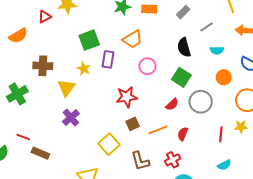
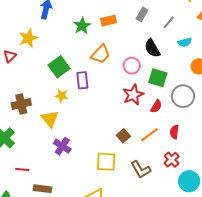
pink circle: (147, 66) -> (132, 66), moved
red star: (127, 97) -> (133, 95), moved
red line: (23, 137) -> (22, 170), moved
yellow square: (109, 144) -> (106, 162), turned -30

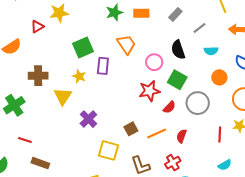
orange trapezoid: (101, 54) -> (126, 44), turned -90
purple cross: (62, 146) -> (88, 119), moved

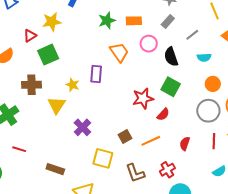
green square: (83, 48) -> (48, 55), moved
pink circle: (154, 62) -> (149, 44), moved
gray circle: (198, 103) -> (208, 111), moved
red semicircle: (182, 136) -> (185, 144), moved
brown rectangle: (40, 163) -> (55, 169), moved

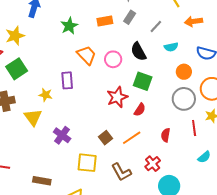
orange rectangle: (134, 21) -> (105, 21), moved
pink circle: (149, 44) -> (113, 59), moved

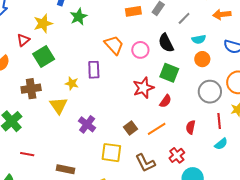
green star: (69, 26) -> (79, 17), moved
orange circle: (184, 72) -> (202, 59), moved
cyan semicircle: (204, 157) -> (221, 144), moved

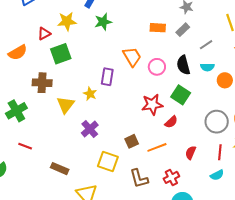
cyan semicircle: (199, 39) -> (207, 67), moved
orange circle: (202, 59) -> (225, 80), moved
yellow star: (72, 83) -> (90, 94), moved

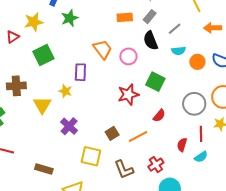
green square: (61, 54) -> (43, 55), moved
black semicircle: (183, 65) -> (151, 41), moved
red semicircle: (171, 122) -> (159, 116), moved
red semicircle: (191, 153) -> (182, 145), moved

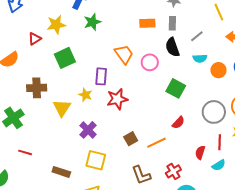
gray rectangle: (150, 17) -> (172, 23), turned -40
red star: (128, 94) -> (117, 99), moved
yellow square: (91, 156) -> (96, 160), moved

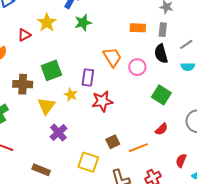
yellow star: (56, 25) -> (47, 23), turned -30
green square: (65, 58) -> (51, 70), moved
purple cross: (88, 130) -> (58, 133), moved
yellow square: (96, 160) -> (88, 162), moved

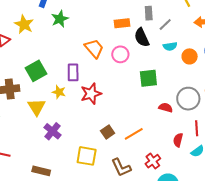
orange rectangle: (138, 28) -> (122, 23), moved
gray rectangle: (163, 30) -> (149, 13), moved
green square: (161, 95) -> (148, 78), turned -30
red semicircle: (161, 129) -> (166, 108), moved, turned -112

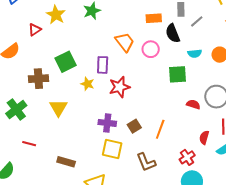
cyan semicircle: (170, 46) -> (195, 53), moved
yellow triangle: (37, 107) -> (58, 108), moved
purple cross: (53, 131) -> (107, 123), moved, turned -36
orange line: (134, 134) -> (160, 129), turned -42
red cross: (153, 161) -> (187, 157), moved

